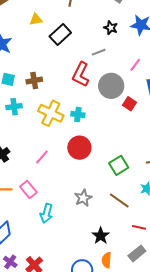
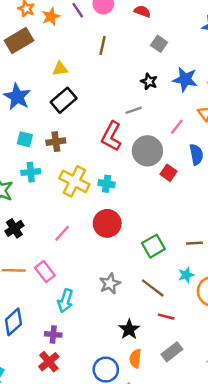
black rectangle: (60, 35) -> (64, 100), moved
red line: (139, 227) -> (166, 317), moved
purple cross: (10, 262) -> (53, 334), moved, turned -32

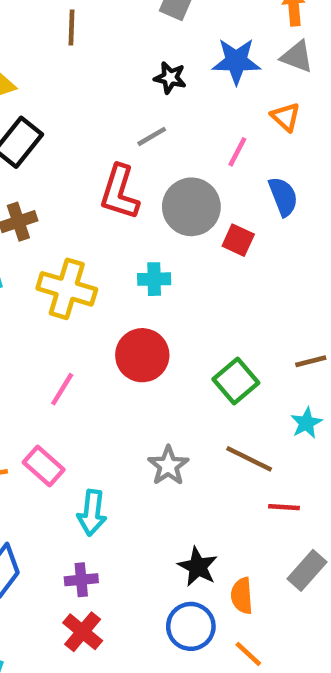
cyan cross: (107, 184) -> (154, 279), moved
black star: (129, 329) -> (198, 567), moved

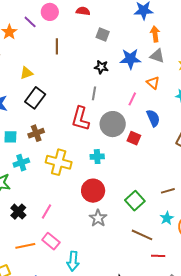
gray line: (152, 136) -> (94, 93), turned -48
pink line: (62, 389) -> (47, 211), moved
gray star: (168, 466) -> (98, 218), moved

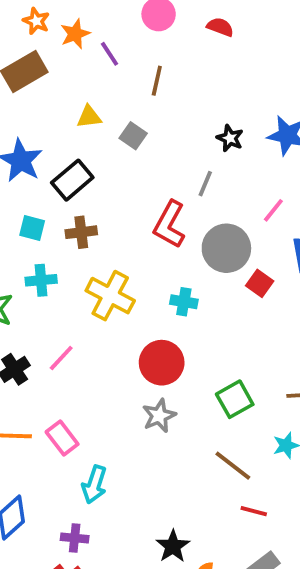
purple line: (30, 22) -> (110, 54), moved
gray square: (103, 35) -> (133, 136), moved
black rectangle: (35, 98) -> (72, 180), moved
pink line: (47, 211) -> (61, 358), moved

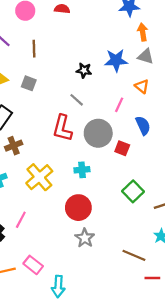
gray line: (205, 184) -> (77, 100), turned -56
yellow cross: (110, 296) -> (39, 177), turned 36
green square: (235, 399) -> (133, 191), moved

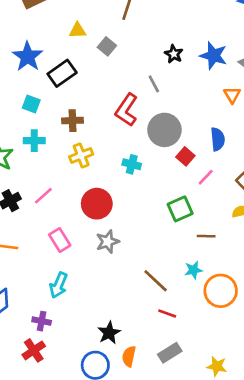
pink line: (119, 105) -> (206, 177), moved
brown cross: (14, 146) -> (73, 121), moved
yellow cross: (39, 177) -> (81, 155), size x0.7
red circle: (78, 208) -> (97, 204), moved
pink rectangle: (33, 265) -> (60, 240), moved

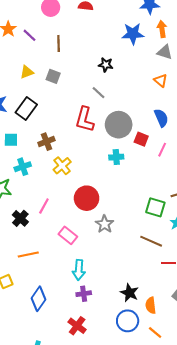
blue star: (214, 56) -> (133, 34), moved
cyan cross: (132, 164) -> (116, 157), moved
green square: (180, 209) -> (155, 207), moved, turned -30
purple cross: (42, 321) -> (84, 294), moved

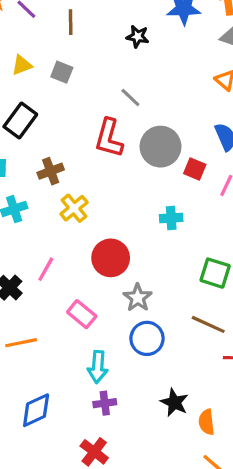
black star: (106, 65) -> (138, 36), moved
cyan cross: (116, 157) -> (171, 218), moved
blue diamond: (39, 299) -> (36, 410), turned 30
blue circle: (128, 321) -> (147, 338), moved

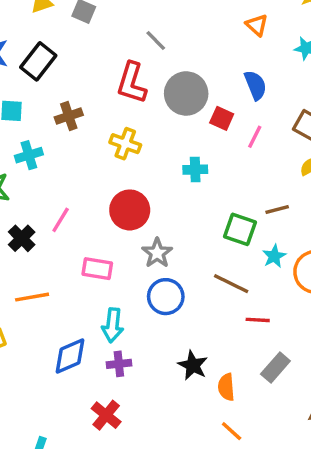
yellow cross: (74, 208) -> (125, 144), moved, turned -32
pink rectangle: (82, 314) -> (97, 269), turned -32
blue diamond: (36, 410) -> (70, 356), moved

